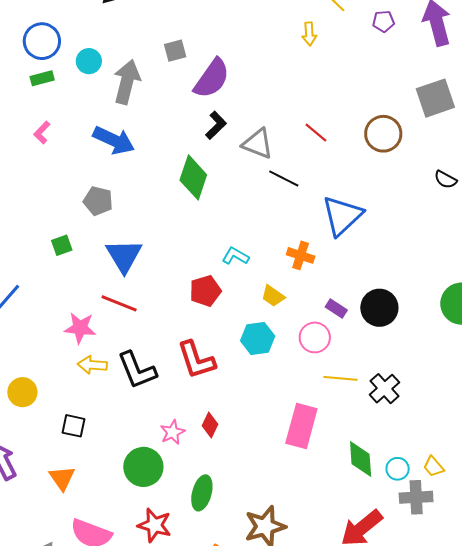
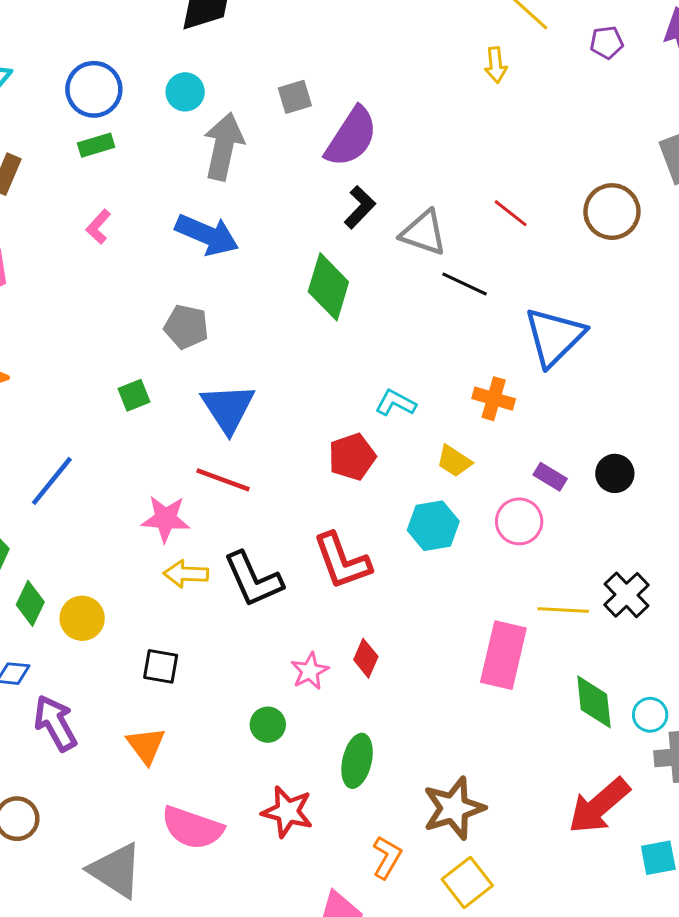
cyan circle: (89, 61) -> (185, 92), moved
black circle: (379, 308) -> (615, 473), size x0.7
yellow line: (340, 378) -> (563, 610), moved
green circle: (143, 467) -> (268, 725), size x0.6

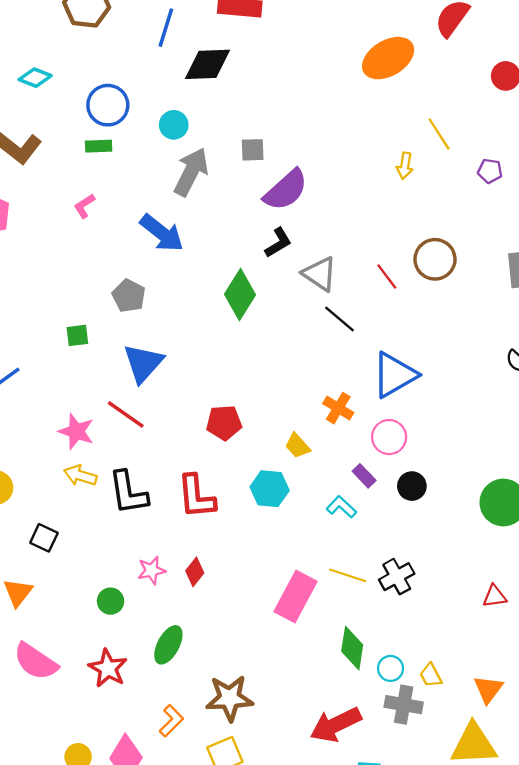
brown circle: (612, 212) -> (435, 259), moved
cyan L-shape: (396, 403) -> (341, 507), moved
pink circle: (519, 521) -> (389, 437), moved

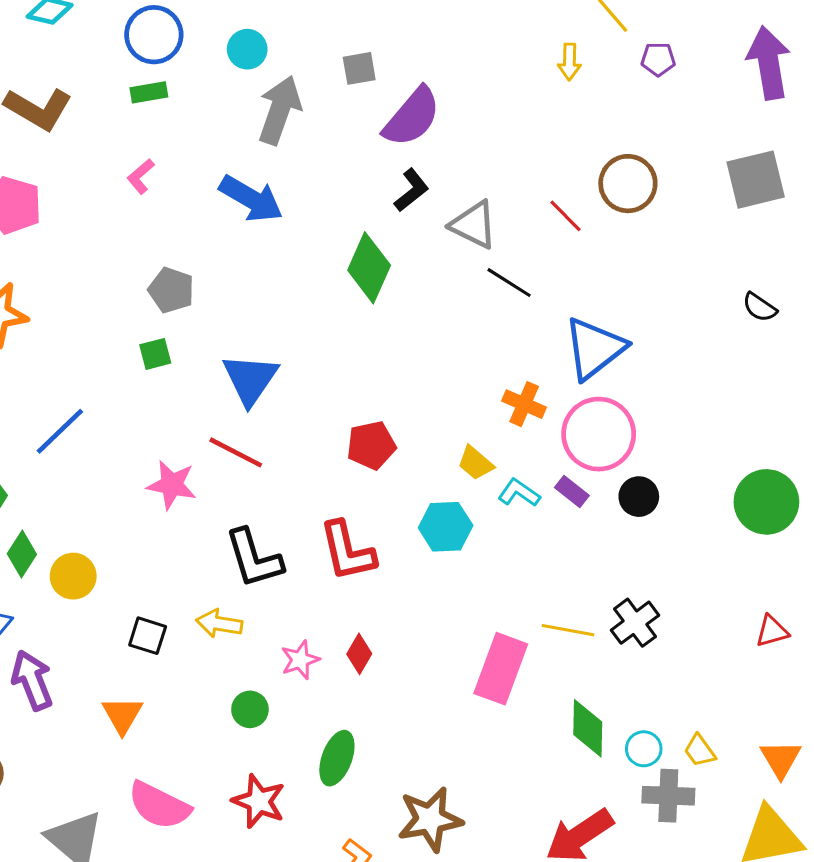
purple pentagon: (490, 171) -> (658, 59), moved
gray pentagon: (129, 296) -> (171, 290), moved
pink circle: (389, 437) -> (599, 434), size x1.5
yellow arrow: (80, 475) -> (219, 624), moved
cyan L-shape: (341, 507) -> (519, 493), moved

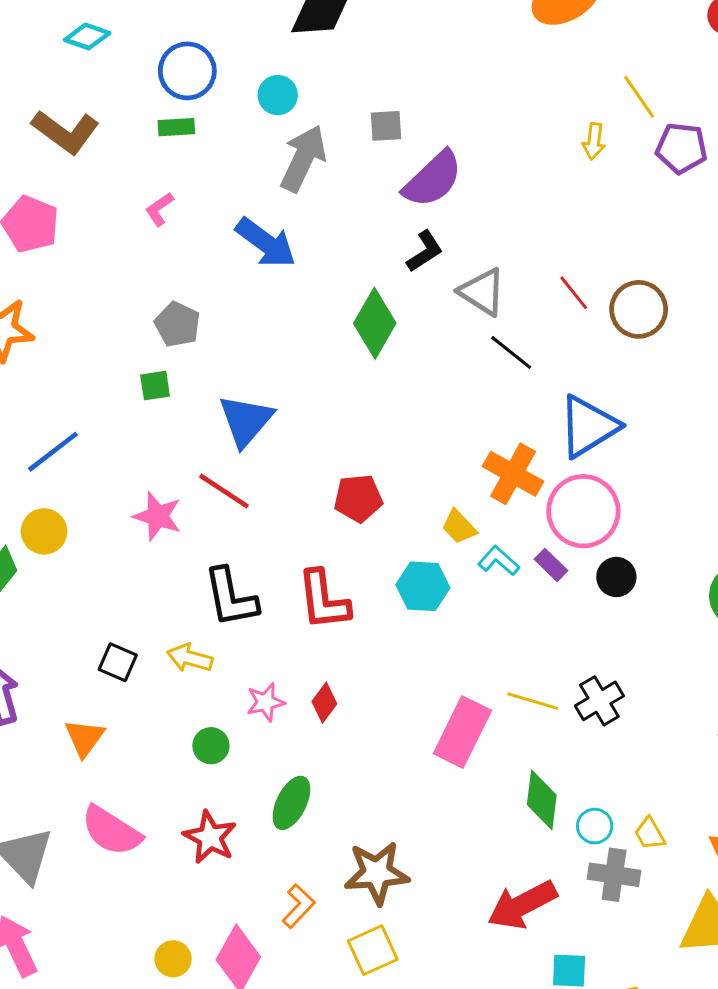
purple pentagon: (658, 59) -> (682, 148), size x1.5
brown circle: (628, 184) -> (639, 309), moved
orange cross: (524, 404) -> (513, 474), size x1.4
yellow circle: (73, 576) -> (44, 531), moved

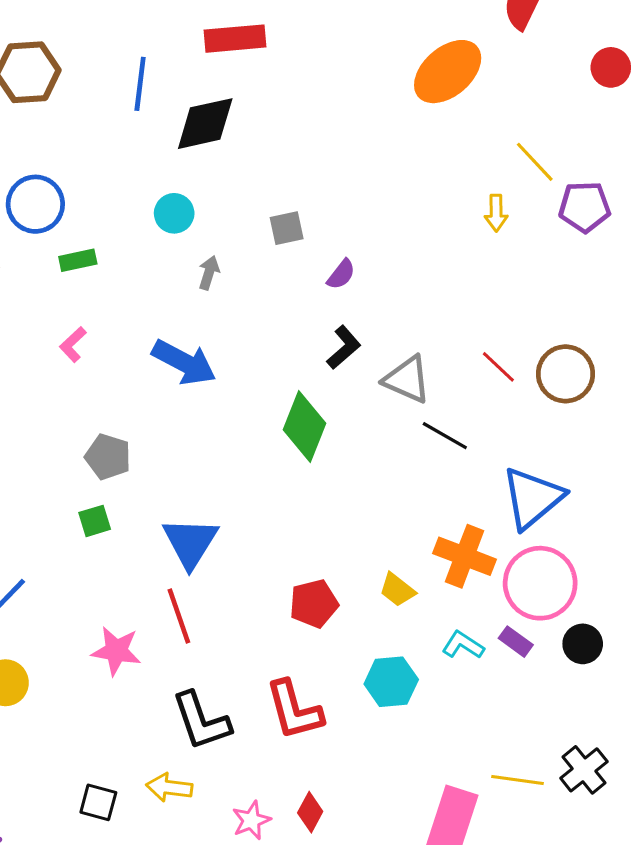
blue circle: (187, 71) -> (35, 204), moved
gray arrow: (303, 158) -> (209, 273), size x0.5
purple semicircle: (433, 179) -> (341, 274), size x0.5
red line: (224, 491) -> (179, 616), turned 46
yellow trapezoid: (459, 527) -> (397, 590), moved

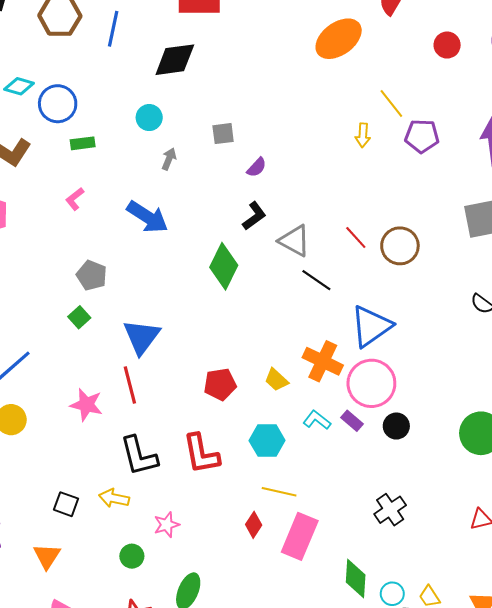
blue line: (140, 84) -> (113, 29), moved
green square: (95, 521) -> (79, 317), turned -30
yellow line: (517, 780) -> (279, 492), moved
red diamond: (310, 812) -> (254, 525), moved

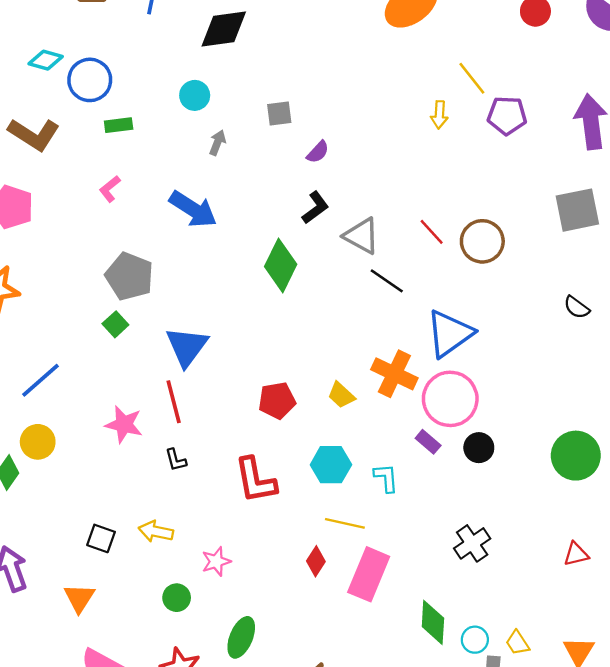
gray pentagon: (92, 275) -> (129, 276), size x1.4
cyan L-shape: (317, 420) -> (386, 478), moved, turned 48
black L-shape: (139, 456) -> (176, 460), moved, size x0.5

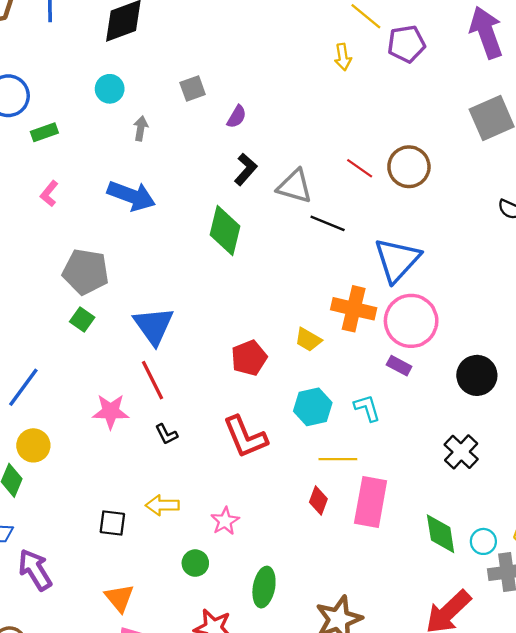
black circle: (479, 448) -> (477, 375), moved, size x1.4
orange triangle: (79, 598) -> (119, 598), moved

